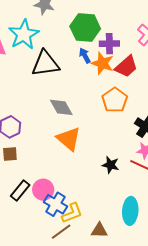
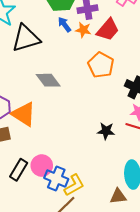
orange star: (102, 63) -> (83, 30), size x0.7
orange triangle: (69, 139) -> (24, 114), moved
brown triangle: (99, 230) -> (118, 196), moved

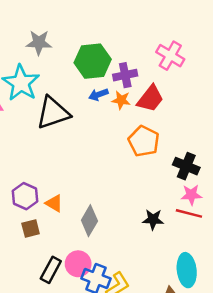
blue arrow: (64, 25) -> (98, 95), turned -70
gray diamond: (48, 80) -> (89, 221), moved, turned 70
orange triangle: (24, 114) -> (54, 203), size x0.6

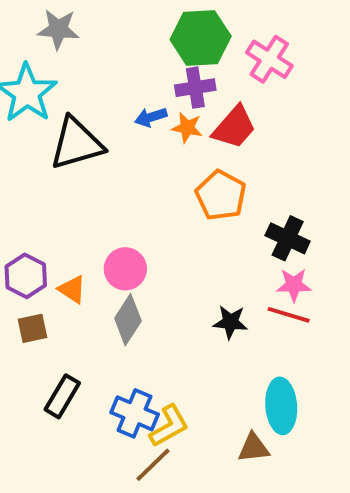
green hexagon: (93, 61) -> (201, 38), moved
pink circle: (78, 264) -> (125, 269), moved

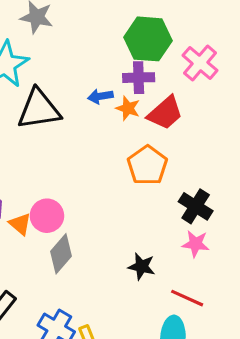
pink circle: (125, 269) -> (47, 216), moved
red line: (289, 315) -> (187, 298), moved

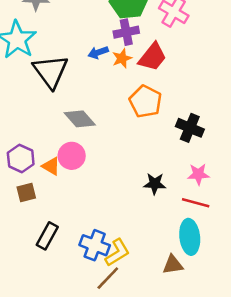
orange star: (128, 108) -> (122, 58), turned -30
black triangle: (39, 109) -> (51, 71), turned -48
pink star: (196, 244) -> (198, 174), moved
gray diamond: (61, 254) -> (80, 119), moved, turned -72

